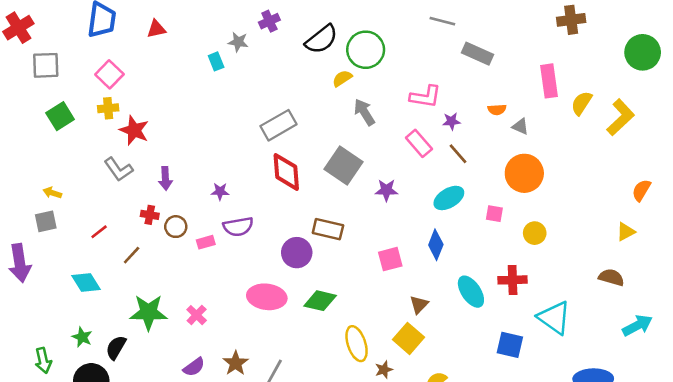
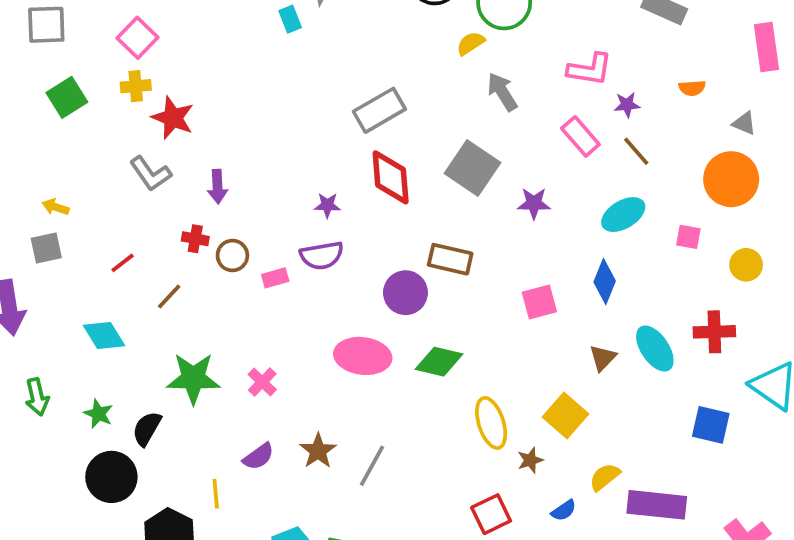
gray triangle: (520, 126) -> (744, 123), moved
purple star: (220, 191) -> (327, 205), moved
brown triangle: (419, 305) -> (603, 358), moved
green arrow: (43, 361) -> (37, 397), moved

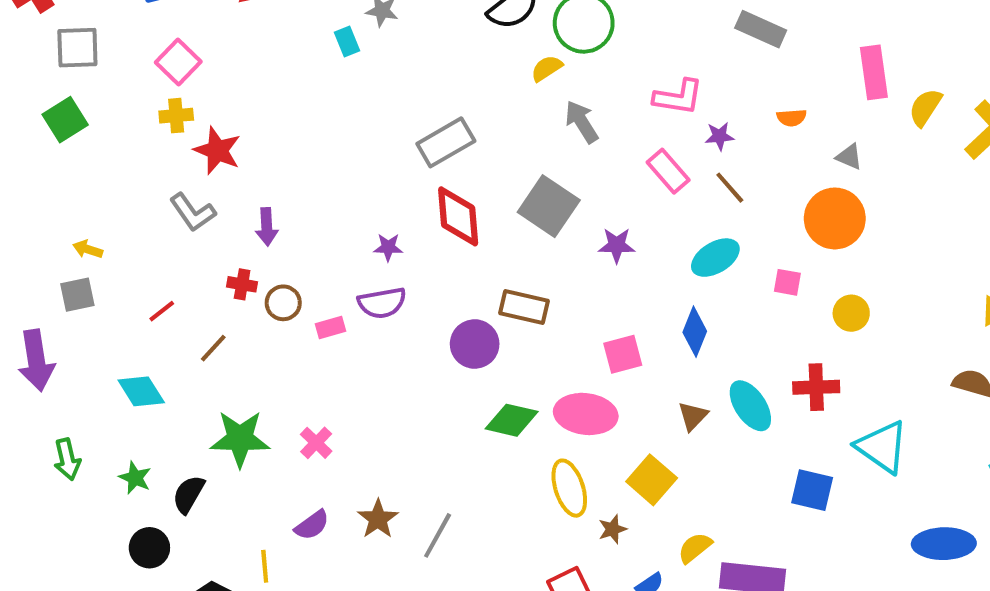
green square: (67, 97) -> (65, 120), moved
pink ellipse: (363, 356) -> (586, 414), moved
black circle: (111, 477) -> (149, 548), size x0.7

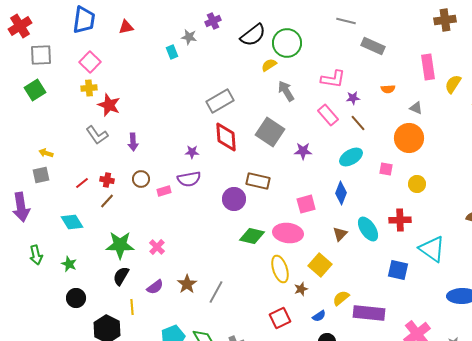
red cross: (242, 284) -> (107, 180), moved
black semicircle: (189, 494) -> (121, 276), moved

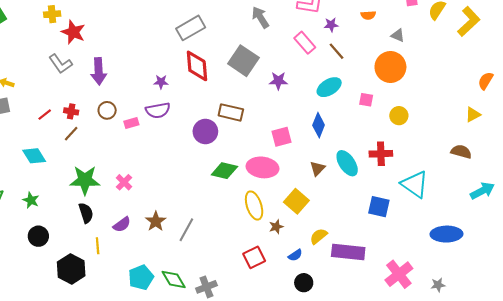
purple arrow: (133, 142) -> (99, 71), size x1.4
black semicircle: (121, 276) -> (86, 213), turned 132

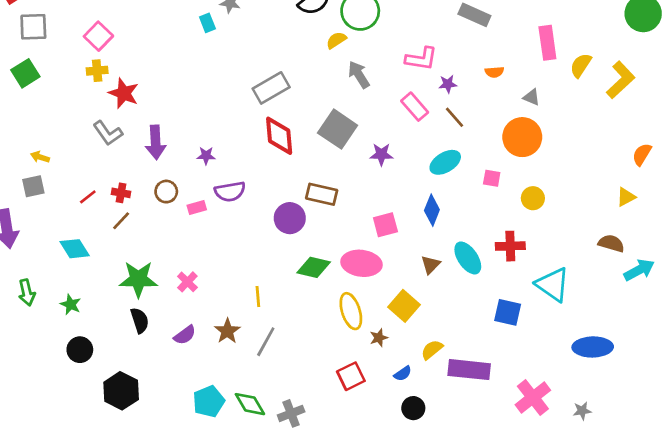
purple star: (161, 82) -> (206, 156), moved
cyan arrow: (482, 191) -> (639, 270), moved
yellow line: (98, 246) -> (258, 297), moved

